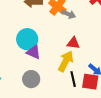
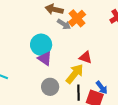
gray arrow: (69, 14) -> (64, 24), moved
gray circle: (31, 79) -> (50, 87), moved

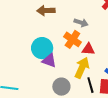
orange cross: (77, 18) -> (72, 39), moved
gray arrow: (64, 24) -> (81, 23), moved

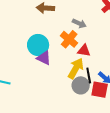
black line: (90, 85) -> (89, 76), moved
gray circle: (61, 87) -> (81, 85), moved

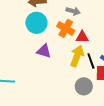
cyan circle: (38, 45) -> (36, 23), moved
gray circle: (81, 85) -> (84, 86), moved

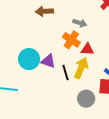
cyan circle: (36, 23) -> (29, 59), moved
black line: (91, 61) -> (65, 73), moved

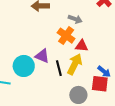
cyan circle: (29, 59) -> (24, 66), moved

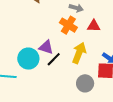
red triangle: (82, 46) -> (94, 26), moved
black line: (59, 68) -> (54, 59), moved, turned 63

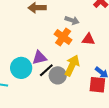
purple triangle: (46, 47) -> (39, 58), turned -35
gray circle: (85, 83) -> (58, 75), moved

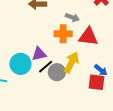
orange cross: (63, 37) -> (63, 34), turned -36
red triangle: (88, 39) -> (88, 37), size x1.5

